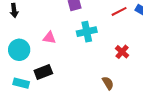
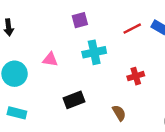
red cross: (122, 52) -> (136, 76), turned 32
black rectangle: (43, 72) -> (74, 100), moved

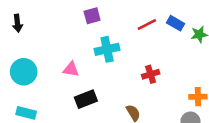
pink triangle: (50, 59) -> (71, 69), moved

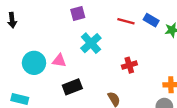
red line: (147, 24) -> (126, 21), turned 42
cyan cross: (107, 49) -> (91, 43), turned -30
cyan circle: (24, 72) -> (34, 63), moved

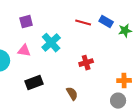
purple square: (78, 14) -> (26, 22), moved
pink triangle: (59, 61) -> (24, 51), moved

